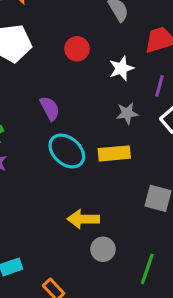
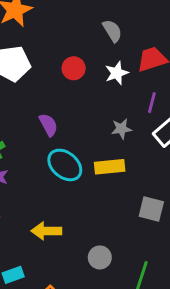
white star: (121, 68) -> (117, 73), moved
yellow arrow: (83, 219) -> (46, 231), moved

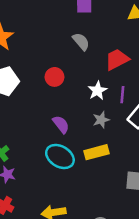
white star: (117, 73) -> (97, 91), moved
purple semicircle: (48, 125) -> (61, 124), moved

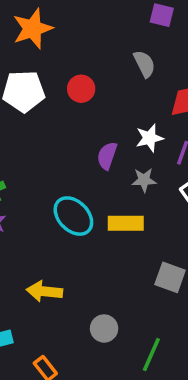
red circle: (54, 77) -> (81, 89), moved
purple semicircle: (61, 124) -> (107, 156), moved, turned -138

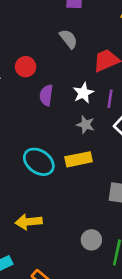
purple semicircle: (107, 156) -> (46, 95), moved
gray star: (144, 180) -> (86, 125), turned 30
gray circle: (104, 328) -> (91, 240), moved

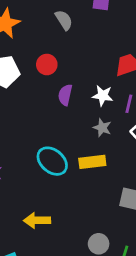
gray semicircle: (69, 39) -> (64, 20), moved
white star: (83, 93) -> (103, 96), turned 30

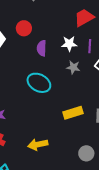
cyan ellipse: (52, 161) -> (39, 83), moved
yellow rectangle: (92, 162) -> (73, 113), moved

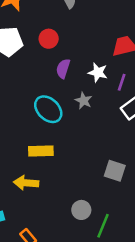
gray star: (73, 67) -> (84, 101), moved
yellow rectangle: (73, 113) -> (41, 151), moved

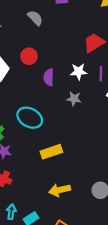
cyan ellipse: (48, 109) -> (30, 118), moved
yellow arrow: (26, 183) -> (60, 190), moved

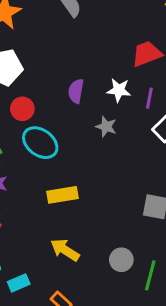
red circle: (29, 56) -> (22, 109), moved
yellow arrow: (60, 190) -> (65, 250), turned 36

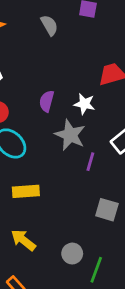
purple line: (149, 98) -> (90, 162), moved
gray star: (106, 127) -> (70, 135), size x1.6

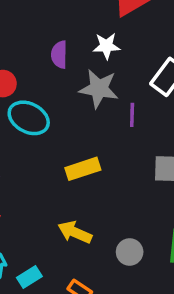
yellow rectangle: (26, 191) -> (83, 169), moved
gray circle: (72, 254) -> (130, 252), moved

